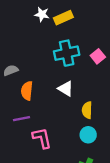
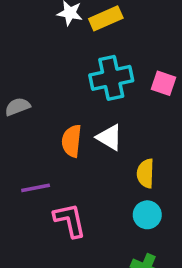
pink square: (98, 56) -> (163, 83), turned -32
orange semicircle: (27, 91) -> (72, 141), moved

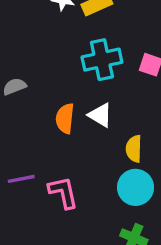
purple line: (36, 188) -> (21, 179), moved
cyan circle: (147, 215) -> (136, 187), size x1.4

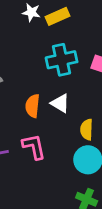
pink L-shape: (63, 192) -> (34, 147), moved

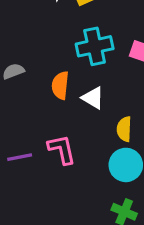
orange semicircle: (33, 106) -> (60, 85), moved

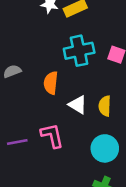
white triangle: (93, 98) -> (78, 105), moved
yellow semicircle: (124, 129) -> (105, 106), moved

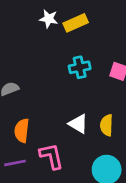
cyan cross: (79, 51) -> (80, 67), size x0.7
orange semicircle: (51, 83) -> (22, 131), moved

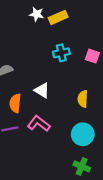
white triangle: (78, 124) -> (42, 90), moved
pink L-shape: (51, 156) -> (39, 124), turned -40

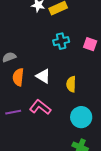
yellow semicircle: (83, 99) -> (71, 84), moved
orange semicircle: (15, 103) -> (18, 77), moved

